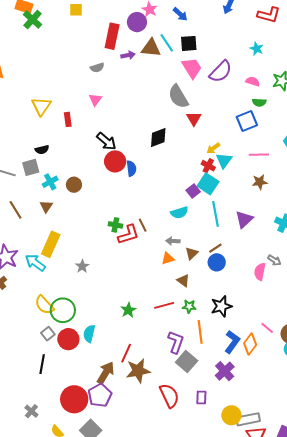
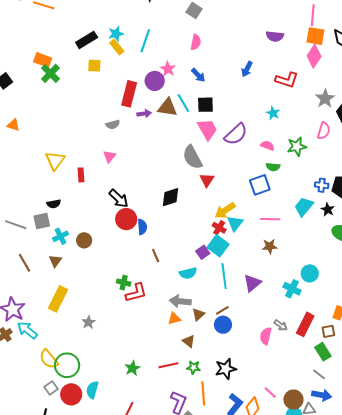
yellow arrow: (213, 148) -> (225, 210), size x1.5
brown line: (143, 225) -> (156, 255), moved
gray arrow: (173, 241) -> (180, 301), size x1.5
cyan arrow: (35, 263) -> (27, 330), moved

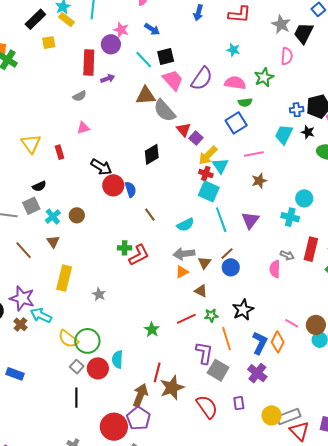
brown triangle: (167, 107) -> (146, 96), moved
pink semicircle: (267, 146) -> (235, 83), size x1.5
pink triangle: (109, 156) -> (83, 128), turned 48
purple square: (203, 252) -> (196, 138), moved

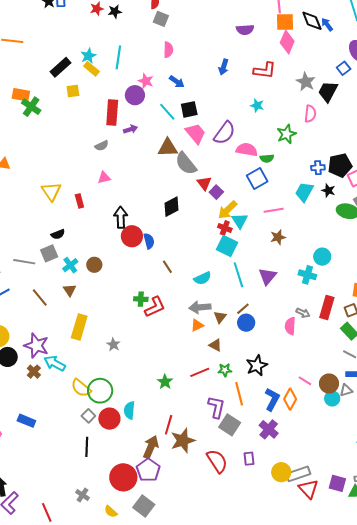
pink semicircle: (235, 83) -> (247, 150), moved
black arrow: (101, 167) -> (121, 217), turned -125

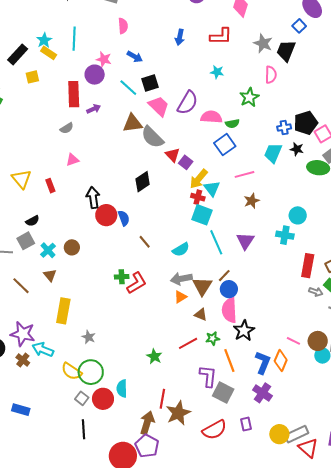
gray arrow: (303, 313) -> (316, 292), moved
brown triangle: (220, 317) -> (202, 286), size x1.5
pink semicircle: (290, 326) -> (229, 310), moved, size x1.4
gray star: (113, 345) -> (89, 337), moved
red semicircle: (217, 461) -> (214, 430), turned 100

